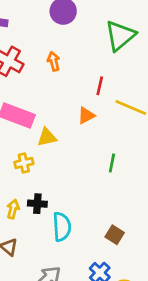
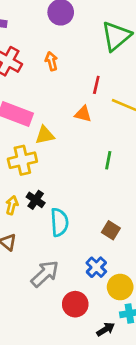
orange triangle: (86, 116) -> (83, 114), turned 42
yellow cross: (24, 163) -> (22, 160), size x1.5
black cross: (37, 204) -> (36, 200), turned 30

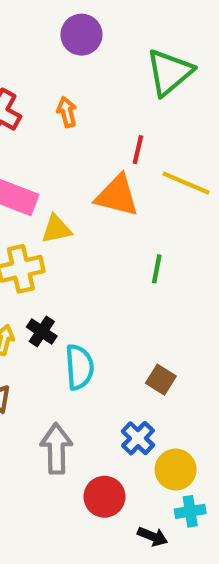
orange triangle: (83, 114) -> (117, 196), size x1.6
gray arrow: (45, 274) -> (56, 449), turned -48
black arrow: (106, 329) -> (153, 536), turned 54

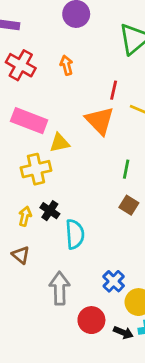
orange triangle: (117, 196) -> (100, 121), turned 32
brown square: (161, 380) -> (129, 205), moved
black arrow: (153, 536) -> (123, 333), moved

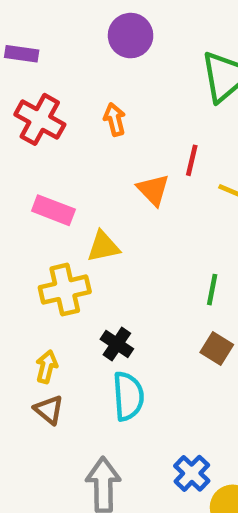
pink rectangle: (29, 121) -> (53, 210), size x0.7
orange triangle: (100, 121) -> (153, 190), moved, size x0.7
black cross: (50, 211) -> (117, 344), moved
brown triangle: (21, 255) -> (49, 410), moved

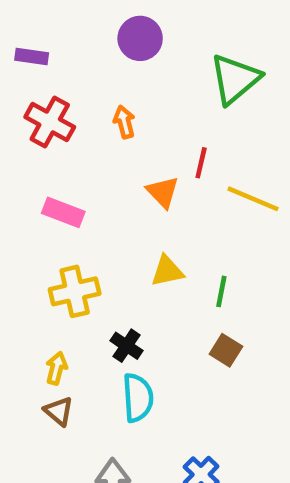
yellow triangle: (103, 246) -> (167, 271), moved

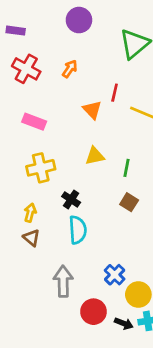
orange arrow: (124, 122) -> (70, 69), turned 48

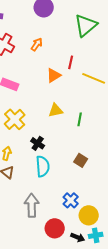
orange triangle: (92, 110) -> (54, 75), turned 42
yellow cross: (41, 168) -> (15, 119), turned -30
brown square: (129, 202) -> (81, 160), moved

